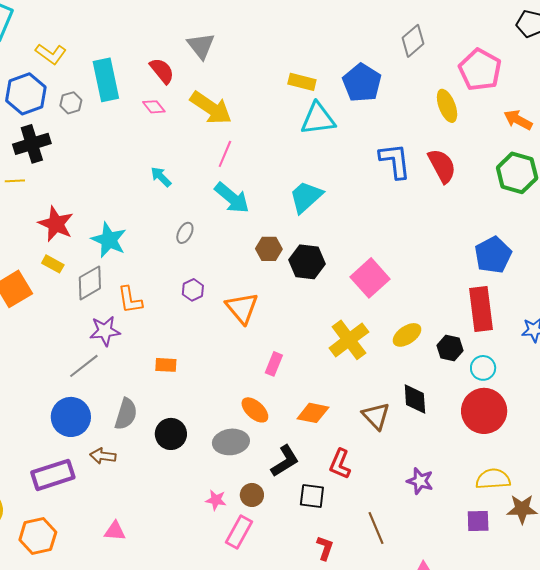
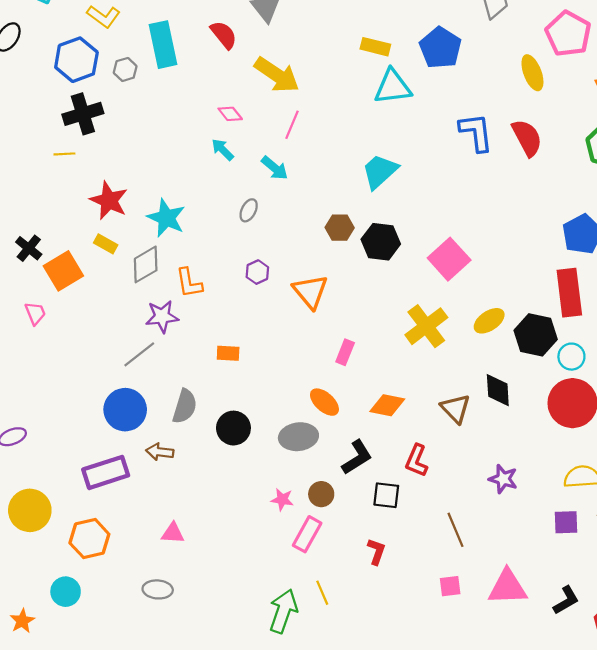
pink diamond: (154, 107) -> (230, 114), moved
cyan arrow: (232, 198) -> (275, 168), moved, size x0.7
black hexagon: (450, 348) -> (536, 335), size x1.5
red L-shape: (325, 548) -> (376, 552), moved

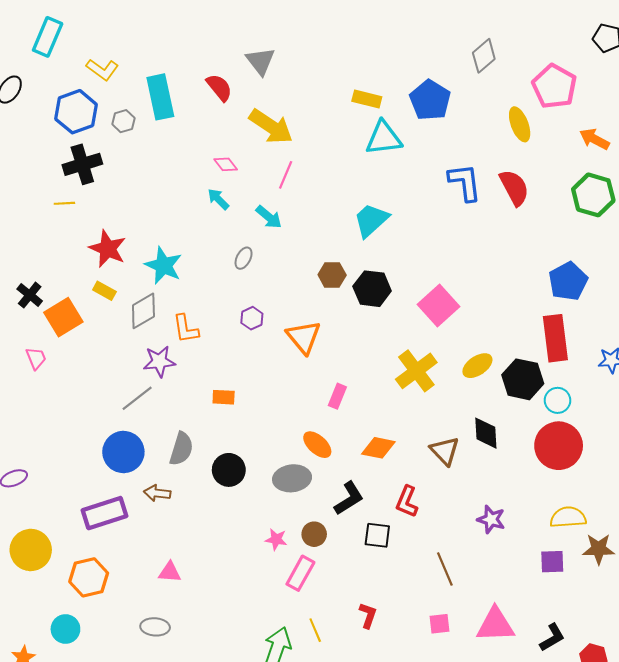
red L-shape: (376, 552) -> (368, 615), moved

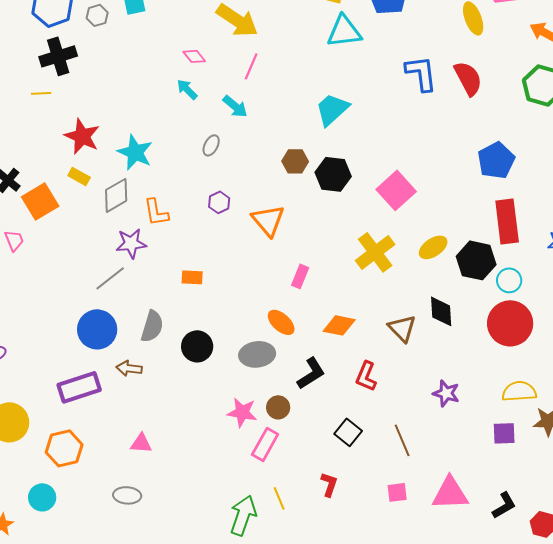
blue pentagon: (568, 281) -> (496, 160), moved
black square: (377, 535) -> (348, 432), moved, turned 32
pink star: (276, 539) -> (242, 412), size x1.4

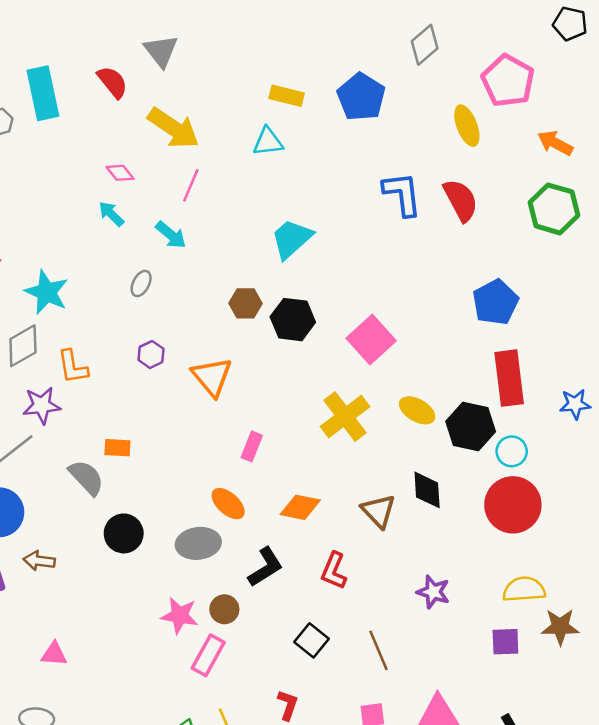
cyan triangle: (344, 31) -> (268, 142), moved, size x0.7
yellow ellipse: (433, 247) -> (417, 410), turned 64
gray semicircle: (152, 326) -> (86, 477), moved, turned -60

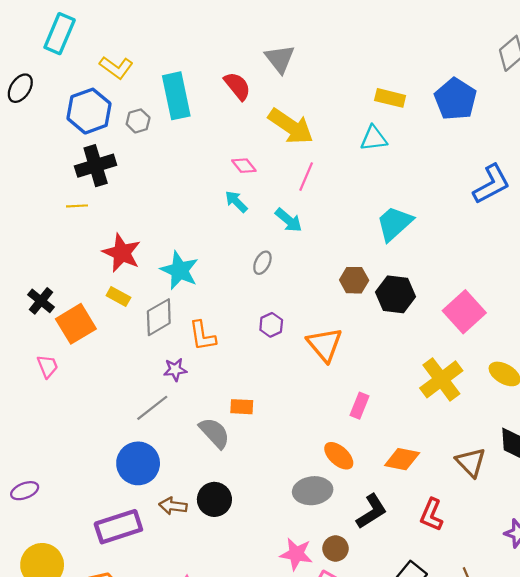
blue L-shape: (402, 194) -> (492, 184), turned 69
purple star: (42, 405) -> (175, 370), size x0.7
black circle: (124, 533) -> (214, 499), moved

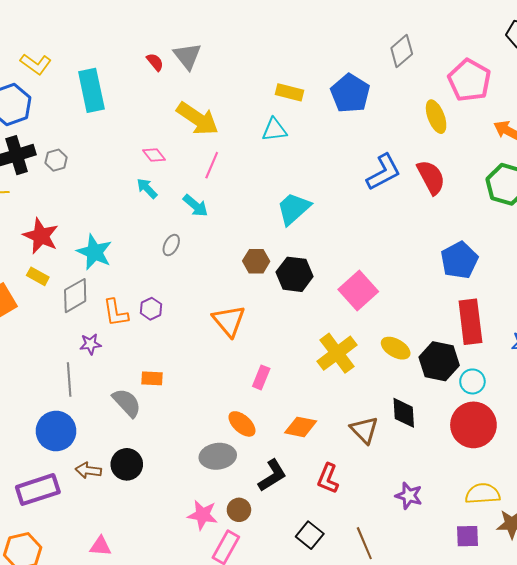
red semicircle: (237, 86) -> (155, 62), moved, size x0.7
gray hexagon: (138, 121) -> (56, 160), moved
purple hexagon: (271, 325) -> (151, 309), moved
gray line: (152, 408) -> (69, 379), turned -56

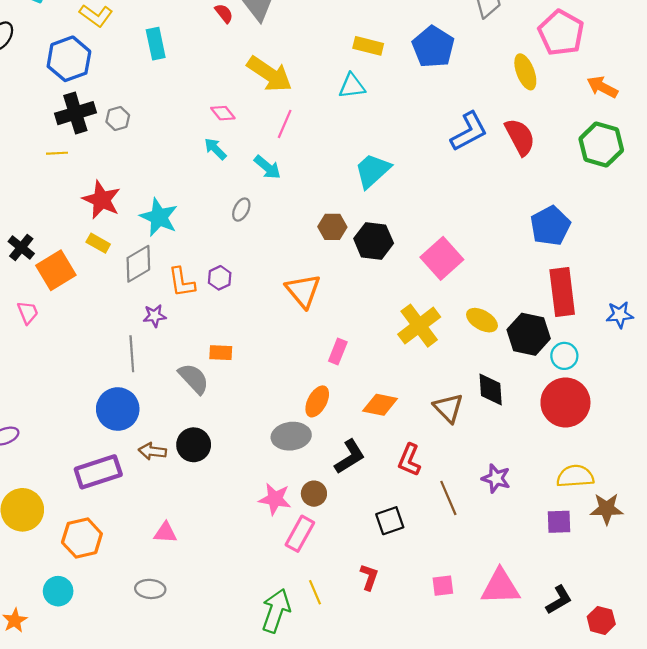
cyan rectangle: (91, 90) -> (156, 44), size x0.7
orange ellipse: (242, 424) -> (317, 401), turned 76
black square: (310, 535) -> (390, 521), turned 32
brown line: (364, 543) -> (448, 498), moved

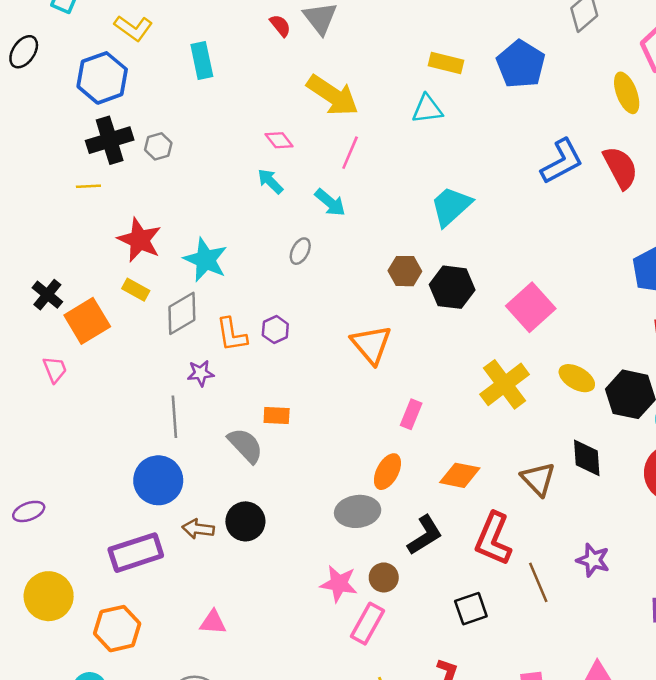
red L-shape: (409, 460) -> (493, 539), size x1.4

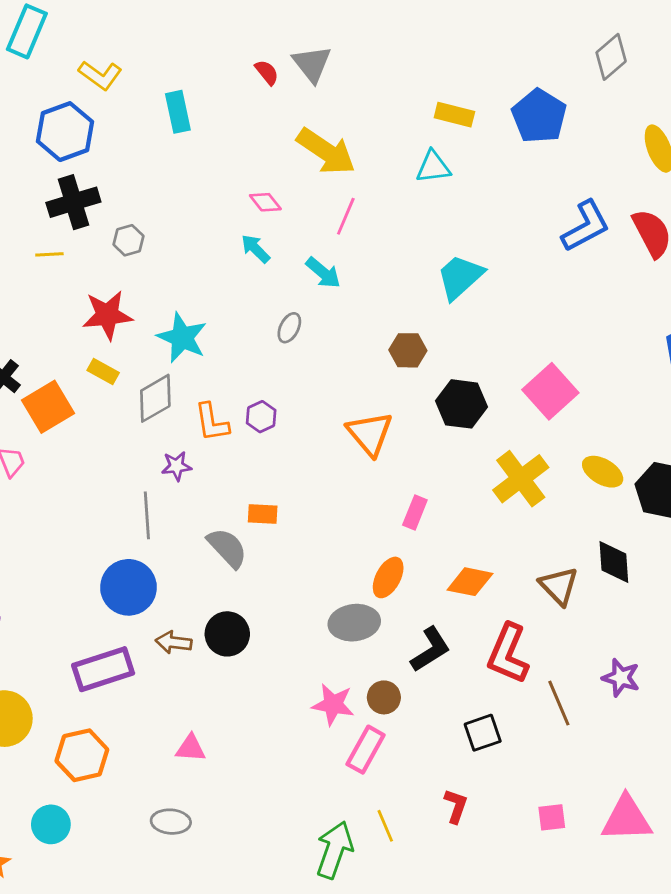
gray hexagon: (158, 146) -> (128, 240), moved
red star: (140, 240) -> (107, 315), turned -30
black hexagon: (452, 287) -> (461, 404), moved

